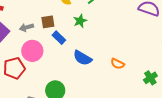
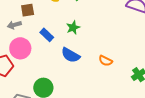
green star: (80, 21) -> (73, 28), moved
brown square: (48, 22) -> (28, 10), moved

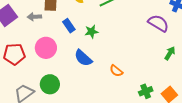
blue rectangle: (47, 35) -> (69, 26), moved
pink circle: (20, 48) -> (46, 48), moved

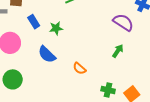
green arrow: (170, 53) -> (118, 51), moved
green cross: (146, 91) -> (108, 90), turned 32

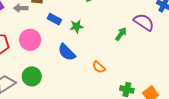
blue rectangle: (34, 22) -> (54, 19), turned -32
green arrow: (118, 51) -> (121, 34), moved

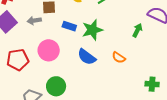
green star: (77, 26) -> (92, 30), size x1.5
orange semicircle: (99, 67) -> (119, 58), moved

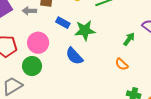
orange semicircle: (119, 58) -> (122, 64), moved
green circle: (56, 86) -> (32, 66), moved

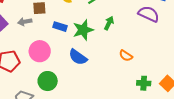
green arrow: (129, 39) -> (109, 23), moved
green circle: (32, 66) -> (48, 81), moved

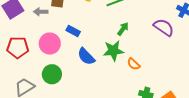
blue rectangle: (60, 27) -> (73, 31), moved
green star: (83, 30) -> (113, 51), moved

